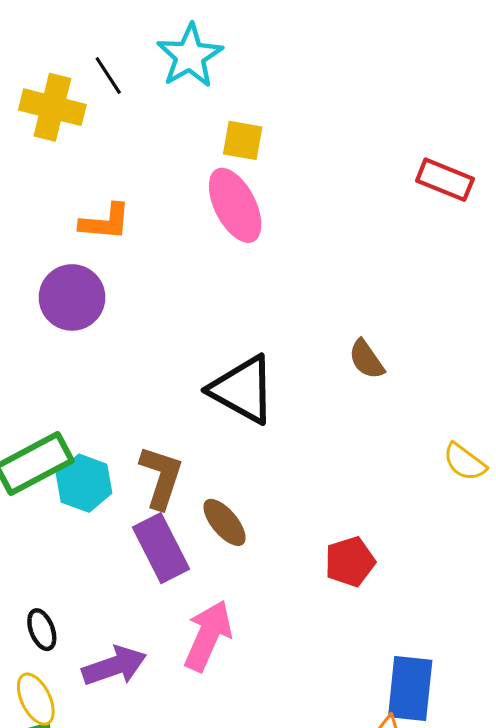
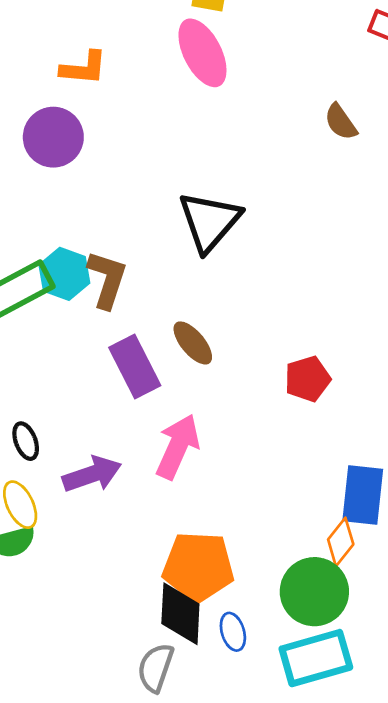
brown semicircle: (366, 359) -> (341, 122), moved
black triangle: (243, 390) -> (209, 221), turned 42
brown L-shape: (161, 477) -> (107, 279), moved
cyan hexagon: (84, 483) -> (64, 274), moved

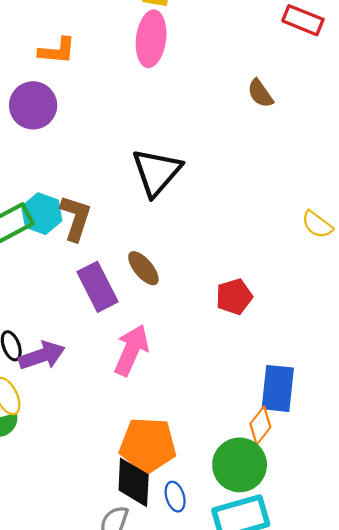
pink ellipse: (202, 53) -> (151, 39), turned 34
purple arrow: (92, 474) -> (42, 356), moved

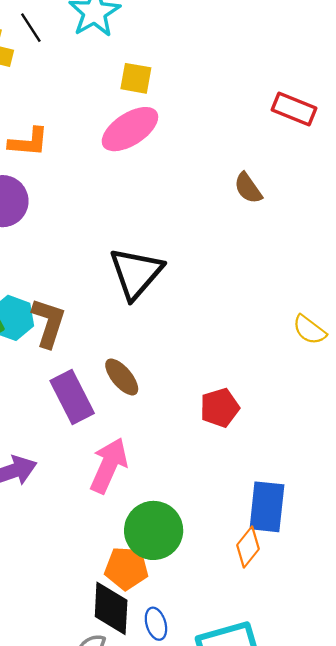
pink ellipse: (151, 39) -> (130, 129), turned 50
orange pentagon: (148, 445) -> (126, 568), size x0.7
green circle: (240, 465) -> (154, 530), moved

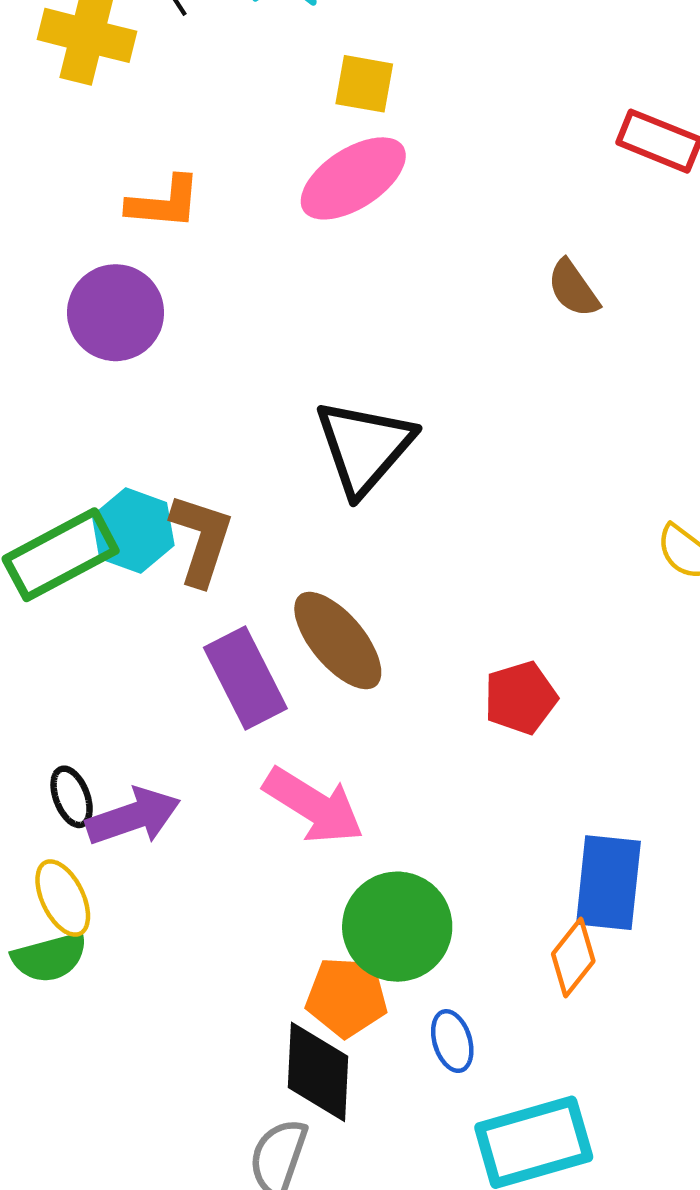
brown ellipse: (122, 377) -> (338, 641), size x1.4
pink arrow: (109, 466) -> (314, 806), turned 98
blue ellipse: (156, 624) -> (452, 1041), moved

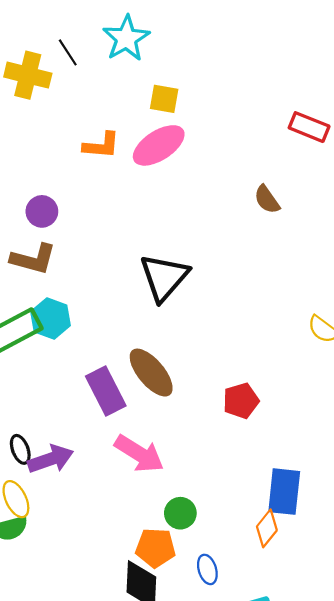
orange L-shape: (164, 203) -> (101, 145), moved
purple circle: (116, 313) -> (42, 211), size x0.7
brown L-shape: (201, 539) -> (33, 259), moved, turned 87
green circle: (397, 927) -> (180, 513), size x0.6

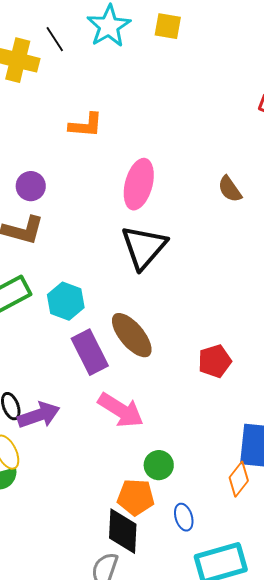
yellow square: (164, 99) -> (168, 26), moved
pink ellipse: (159, 145) -> (139, 184), moved, turned -42
brown semicircle: (267, 200) -> (230, 189), moved
cyan hexagon: (51, 318) -> (66, 301), moved

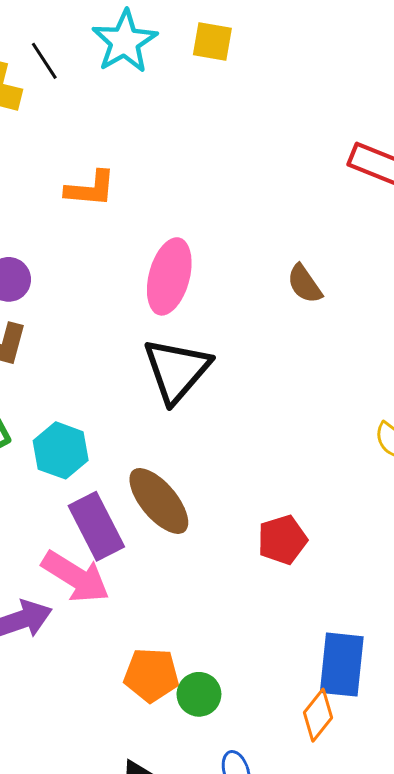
pink arrow: (121, 410) -> (76, 577), moved
orange pentagon: (136, 497) -> (151, 675), moved

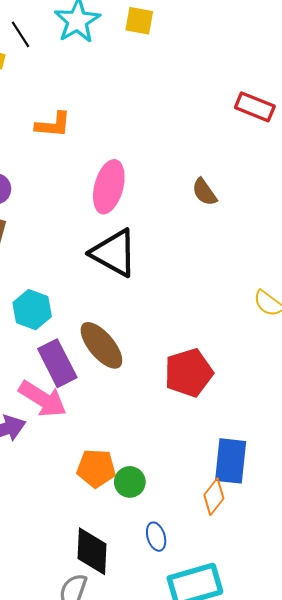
black triangle: (177, 370) -> (114, 253), turned -42
red pentagon: (282, 540) -> (189, 373), size x1.4

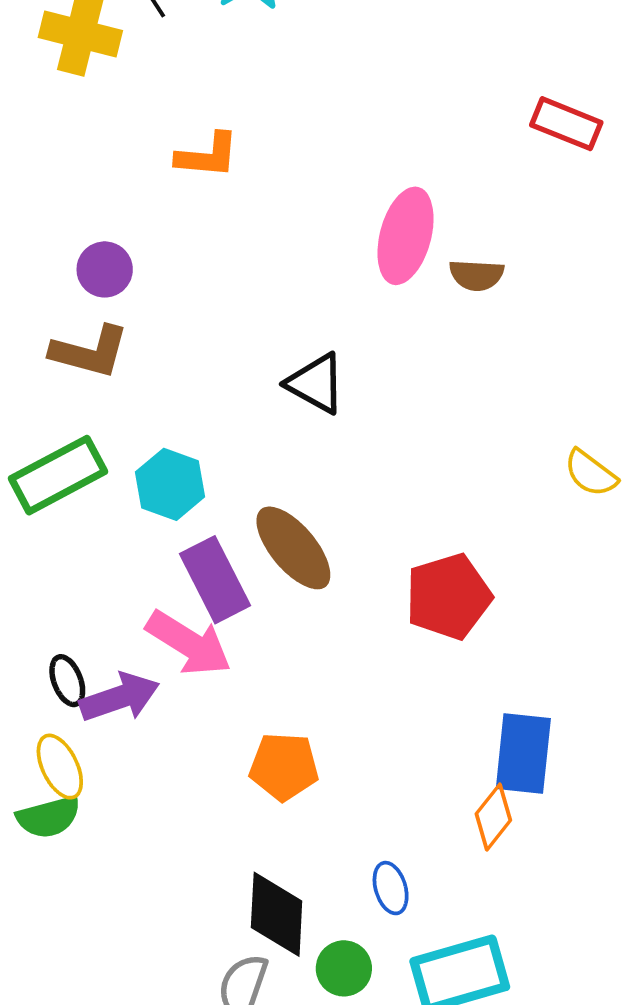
pink ellipse: (109, 187) -> (406, 236), moved
brown semicircle: (204, 192) -> (477, 275), turned -52
black triangle: (114, 253) -> (316, 383), size x0.7
green circle: (130, 482) -> (344, 968), moved

